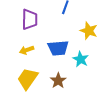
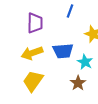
yellow arrow: (27, 50) -> (32, 53), size x1.5
brown star: (58, 81) -> (78, 83), moved

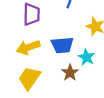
brown star: (78, 83) -> (70, 73), moved

